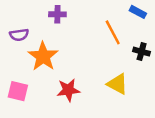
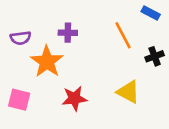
purple cross: (57, 14) -> (68, 33), moved
black cross: (142, 52) -> (155, 56), turned -35

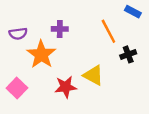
black cross: (155, 56) -> (128, 54), moved
yellow triangle: (128, 92) -> (93, 75), moved
pink square: (19, 100) -> (17, 88), turned 30

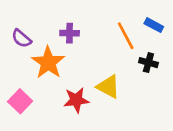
blue rectangle: (133, 12) -> (154, 25), moved
purple semicircle: (18, 34) -> (21, 38), turned 48
black cross: (128, 54) -> (148, 63), turned 35

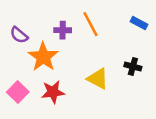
orange line: (126, 36) -> (91, 24), moved
black cross: (148, 63) -> (133, 67), moved
red star: (76, 100) -> (53, 92), moved

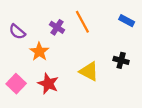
purple cross: (63, 30) -> (57, 27), turned 32
orange star: (43, 57) -> (39, 52), size x0.7
red star: (53, 92) -> (48, 84), turned 30

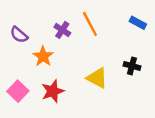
red star: (48, 84) -> (53, 91), turned 30

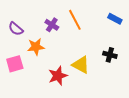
orange star: (43, 56) -> (36, 47), turned 30
pink square: (18, 91) -> (15, 64), moved, turned 30
red star: (53, 91) -> (58, 76), moved

